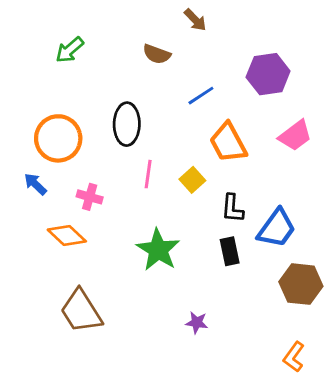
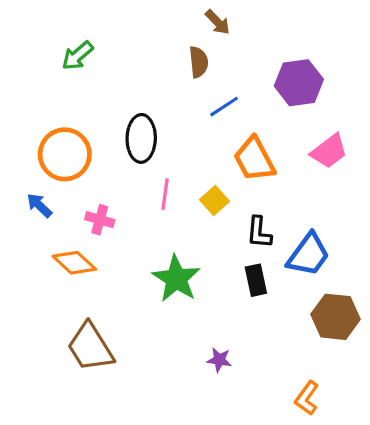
brown semicircle: (157, 54) -> (199, 62), moved, turned -116
orange L-shape: (294, 357) -> (307, 398), moved

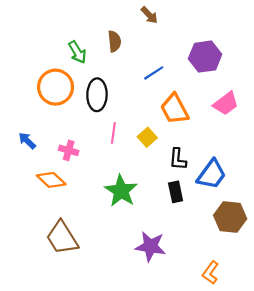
green arrow: (77, 56) -> (77, 52), moved, turned -80
brown semicircle: (199, 62) -> (114, 41), moved
orange circle: (65, 154) -> (56, 87), moved
purple star: (219, 360) -> (150, 246), size x1.8

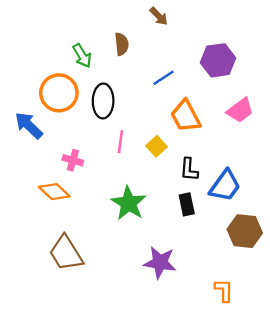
blue arrow: (27, 141) -> (29, 125), moved, size x1.5
orange L-shape: (210, 273) -> (224, 290), turned 145

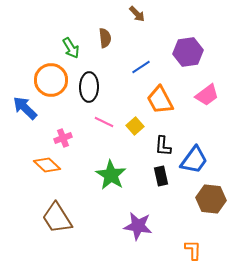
pink line: (120, 142) -> (104, 122), turned -72
pink cross: (73, 160) -> (63, 138), turned -36

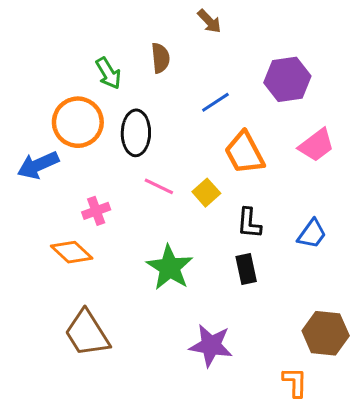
blue arrow: (25, 108) -> (38, 165), turned -68
blue trapezoid: (194, 160) -> (312, 234), moved, size x0.7
brown hexagon: (211, 199) -> (326, 333), moved

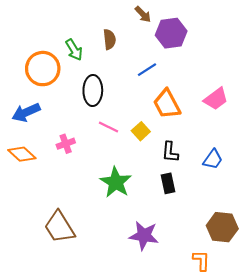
purple hexagon: (287, 79) -> (171, 33), moved
orange circle: (78, 122) -> (43, 69), moved
orange diamond: (72, 252) -> (22, 154), moved

